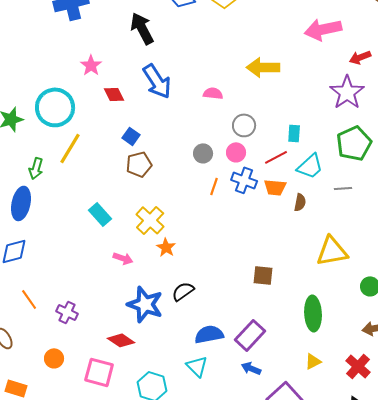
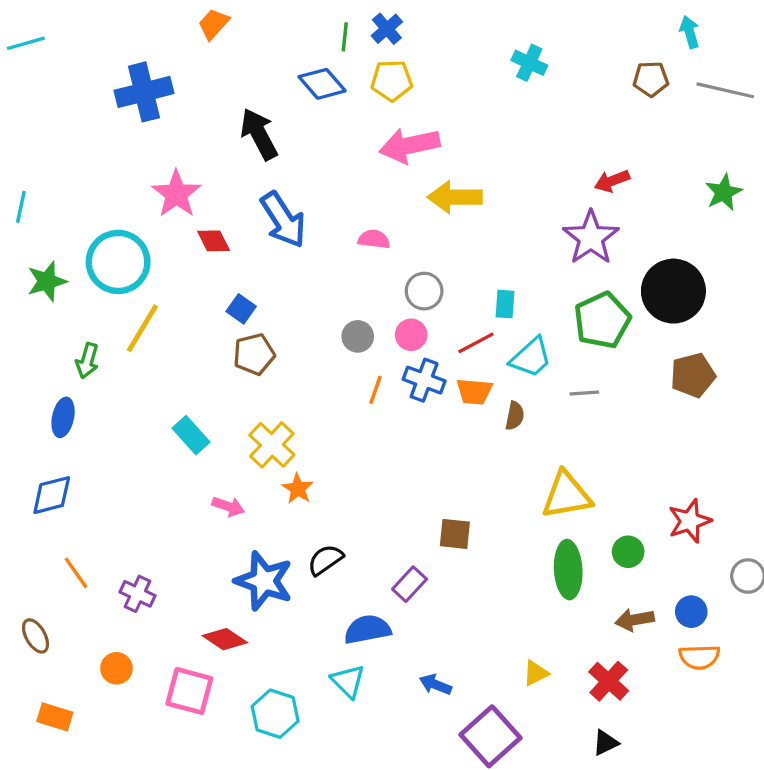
pink arrow: (323, 29) -> (410, 145), moved
pink star: (91, 65) -> (176, 194), size x1.4
blue ellipse: (21, 203) -> (63, 417), size x0.7
green ellipse: (313, 313) -> (568, 570), moved
purple rectangle: (250, 335) -> (410, 584), moved, size x0.7

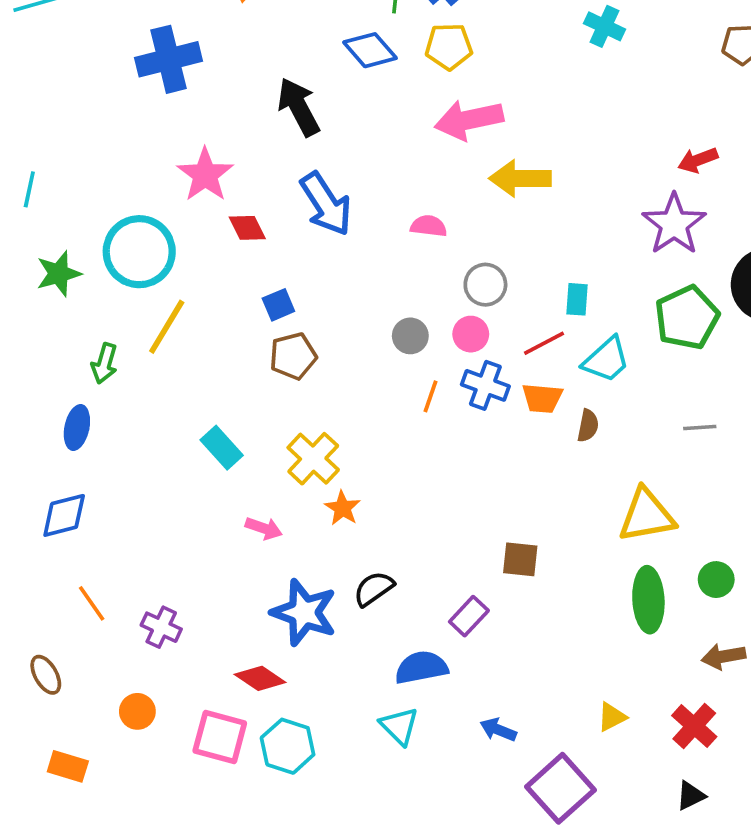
blue square: (241, 309) -> (278, 305), turned 32
gray line: (584, 393) -> (700, 427), moved
cyan hexagon: (275, 714) -> (288, 746), moved

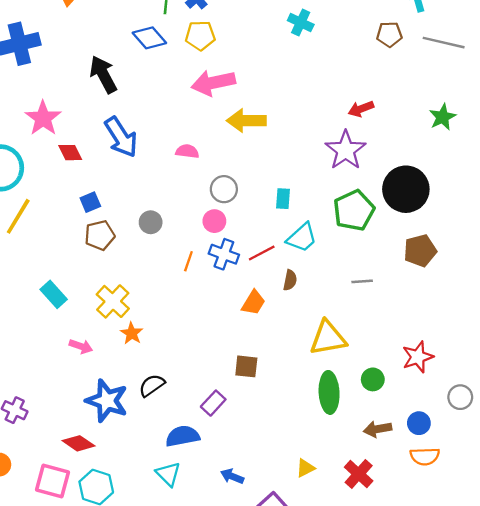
gray circle: (410, 336) -> (151, 222), moved
red line: (544, 343) -> (262, 253), moved
orange trapezoid: (542, 398) -> (253, 303), moved, turned -64

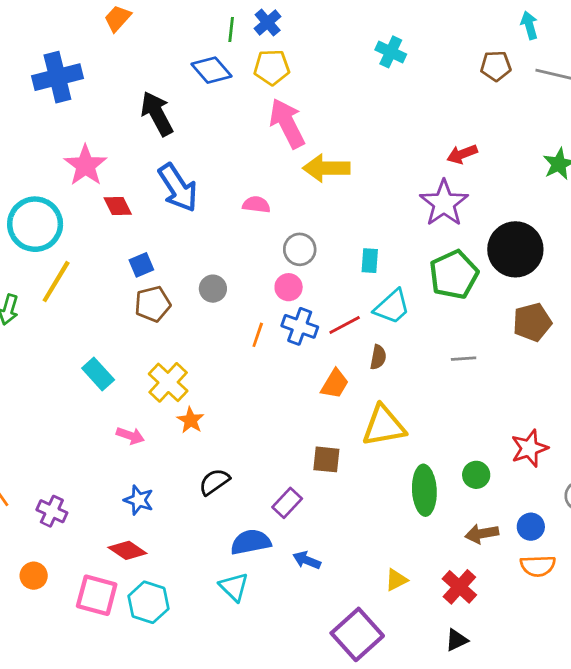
pink arrow: (213, 83) -> (287, 123), turned 75
yellow triangle: (328, 338) -> (384, 426), moved
blue star: (107, 401) -> (139, 500), moved, size x0.6
blue arrow: (232, 476) -> (307, 560), moved

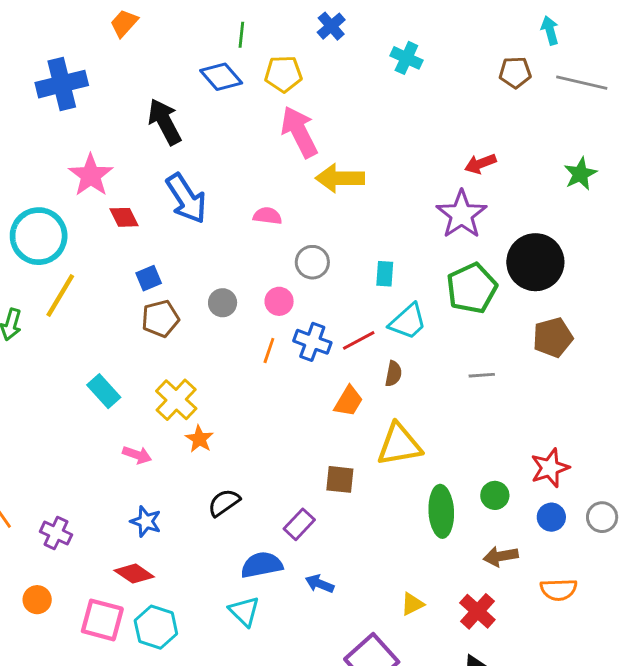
blue cross: (268, 23) -> (331, 26), moved
pink circle: (289, 287) -> (279, 301), moved
blue circle: (531, 527) -> (551, 517), moved

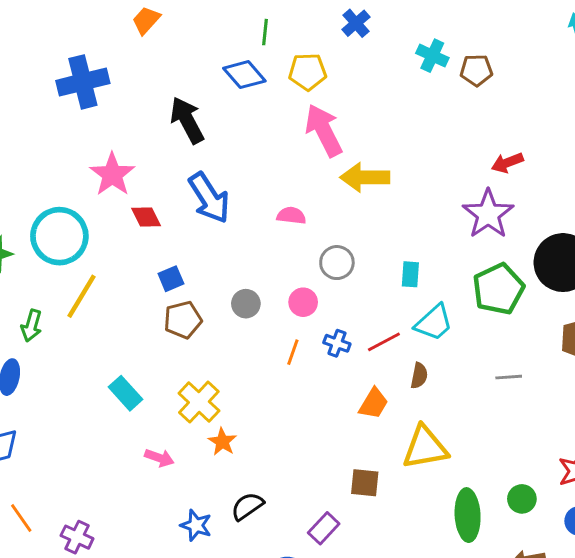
brown pentagon: (515, 72) -> (476, 70), moved
blue cross: (312, 342) -> (337, 343), size x0.7
blue star: (146, 521) -> (196, 525), moved

